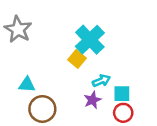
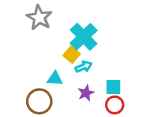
gray star: (18, 29) -> (39, 18), moved
cyan arrow: (101, 81) -> (84, 67), moved
cyan triangle: (27, 85) -> (55, 79), moved

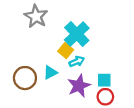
cyan triangle: (55, 79) -> (50, 73), turned -32
purple star: (86, 93) -> (79, 86), size x1.5
brown circle: (39, 101) -> (25, 78), moved

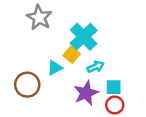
cyan arrow: (77, 61) -> (96, 67), moved
cyan triangle: (50, 73) -> (55, 68), moved

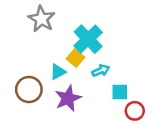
purple star: (86, 93) -> (68, 98), moved
red circle: (115, 105) -> (135, 111), moved

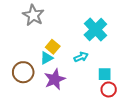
cyan cross: (88, 39) -> (95, 29), moved
yellow square: (76, 58) -> (53, 47), moved
cyan square: (120, 92) -> (105, 74), moved

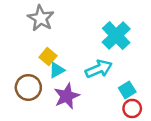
yellow square: (53, 47) -> (48, 57), moved
cyan arrow: (81, 57) -> (99, 69), size x1.5
cyan square: (105, 74) -> (127, 90), turned -32

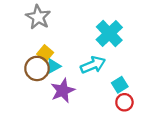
brown circle: (28, 87) -> (37, 68), moved

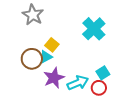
yellow square: (45, 53) -> (52, 45), moved
cyan arrow: (93, 65) -> (78, 83), moved
red circle: (124, 102) -> (99, 88), moved

